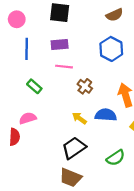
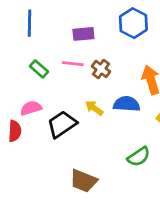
purple rectangle: (60, 45) -> (83, 34), moved
pink line: (64, 67) -> (73, 64), moved
black trapezoid: (74, 148) -> (62, 124), moved

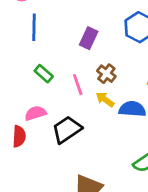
purple rectangle: (83, 34) -> (89, 38), turned -60
pink line: (73, 64) -> (78, 85), moved, turned 65
yellow arrow: (94, 108) -> (105, 100), moved

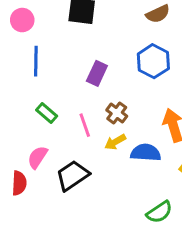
yellow arrow: (105, 100) -> (115, 142), turned -66
pink semicircle: (35, 113) -> (37, 157), turned -40

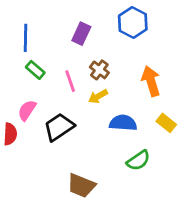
blue line: (36, 61) -> (26, 38), moved
blue semicircle: (146, 153) -> (123, 123), moved

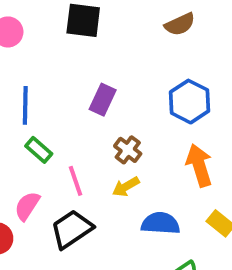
blue hexagon: (133, 23) -> (190, 102), moved
pink line: (70, 81) -> (76, 181), moved

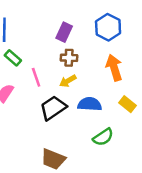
purple rectangle: (103, 100) -> (64, 32), moved
brown cross: (128, 150) -> (69, 58), turned -35
black trapezoid: (72, 229) -> (53, 108), moved

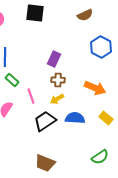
blue hexagon: (108, 27) -> (101, 47), moved
orange arrow: (114, 68) -> (95, 88), turned 130
green semicircle: (103, 137) -> (100, 157), moved

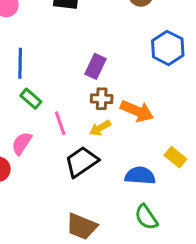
orange arrow: (95, 88) -> (137, 111), moved
blue semicircle: (75, 118) -> (140, 176), moved
green semicircle: (100, 157) -> (146, 217), moved, turned 90

